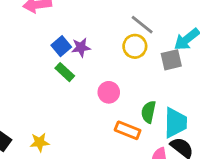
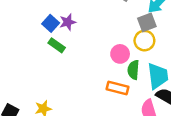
yellow circle: (135, 46) -> (144, 41), moved
pink circle: (109, 92) -> (120, 54), moved

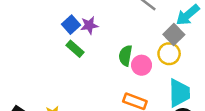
gray square: (147, 22) -> (174, 34), turned -30
green semicircle: (133, 70) -> (125, 56), moved

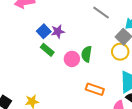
pink circle: (142, 65) -> (72, 59), moved

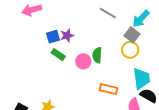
blue square: (44, 31) -> (53, 37), turned 32

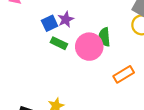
pink circle: (83, 61) -> (89, 47), size x1.5
orange rectangle: (109, 89) -> (124, 74), turned -36

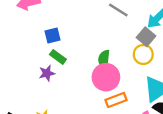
purple star: (66, 19) -> (47, 73), moved
pink circle: (89, 47) -> (106, 77), moved

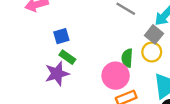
green semicircle: (104, 59) -> (127, 58), moved
purple star: (47, 73) -> (57, 74), size x1.5

